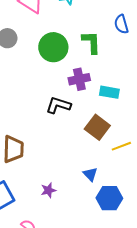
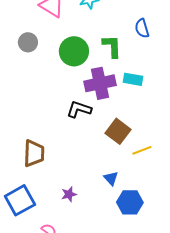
purple cross: (79, 79) -> (100, 83), size x1.4
cyan rectangle: (109, 92) -> (133, 79), moved

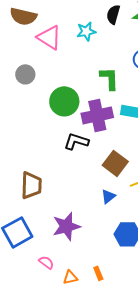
green circle: (74, 51) -> (64, 101), moved
blue triangle: (111, 178) -> (108, 196), moved, turned 35
purple star: (69, 194) -> (66, 226), size x1.8

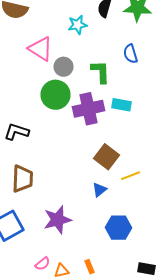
pink triangle: (49, 37) -> (40, 49), moved
gray circle: (25, 74) -> (64, 67), moved
black L-shape: (76, 141) -> (16, 132), moved
pink semicircle: (46, 262) -> (42, 264), moved, turned 105

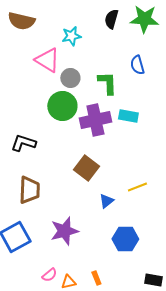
cyan star: (78, 25) -> (71, 36), moved
brown square: (106, 157) -> (86, 168), moved

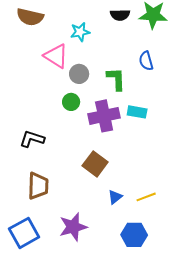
black semicircle: (111, 19) -> (120, 15), turned -108
green circle: (62, 106) -> (71, 102), size x0.6
yellow line: (137, 187) -> (146, 197), moved

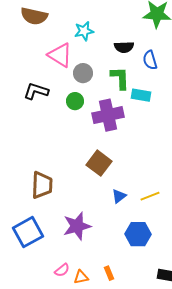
black semicircle: (120, 15) -> (124, 47), moved
cyan rectangle: (137, 112) -> (141, 95), moved
black L-shape: (32, 139) -> (36, 91), moved

